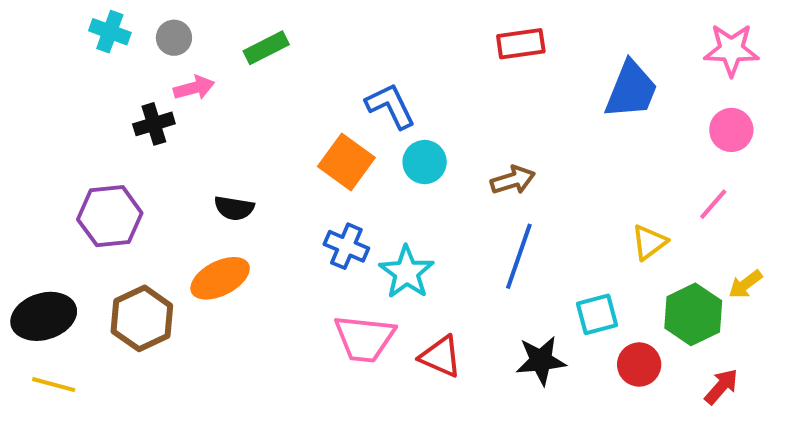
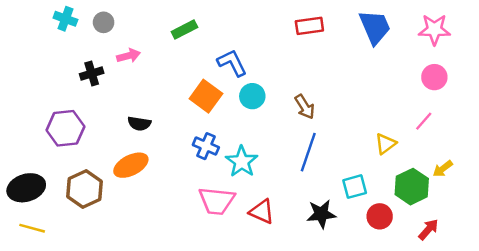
green rectangle: (266, 48) -> (184, 29), moved
pink arrow: (194, 88) -> (129, 56), moved
blue trapezoid: (631, 90) -> (375, 27), moved, turned -45
brown arrow: (513, 180) -> (305, 107), turned 75

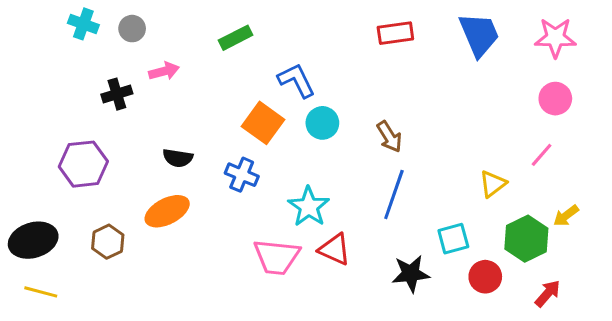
blue cross: (206, 146) -> (242, 175), moved
brown hexagon: (85, 189) -> (108, 242), size x0.7
red triangle: (262, 212) -> (335, 249), moved

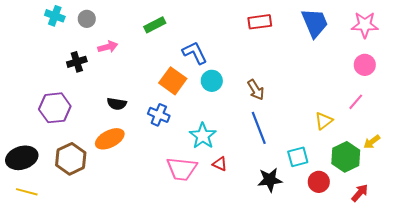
blue line: (394, 194) -> (259, 128), turned -40
brown hexagon: (108, 242) -> (71, 159), size x1.4
red triangle: (335, 249) -> (220, 164), size x0.7

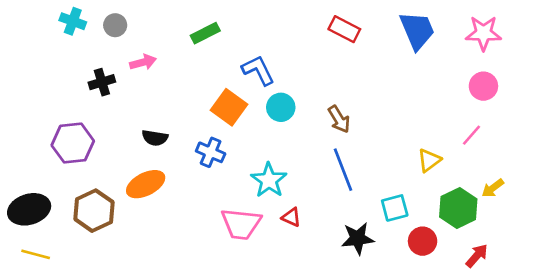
red rectangle: (260, 22) -> (344, 29), turned 35

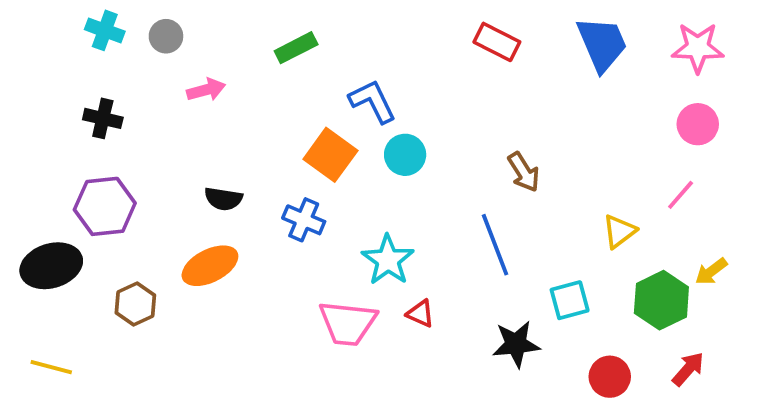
black cross: (102, 82) -> (103, 118), moved, turned 30
brown arrow: (339, 119) -> (524, 172), moved
black ellipse: (29, 209) -> (51, 266), moved
brown hexagon: (94, 211) -> (135, 304), size x0.7
red circle: (423, 241) -> (610, 377), moved

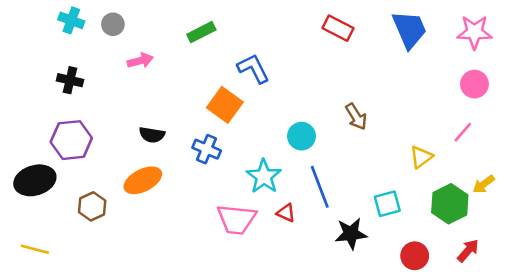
cyan circle: (405, 155) -> (302, 136), moved
blue line: (495, 245) -> (320, 187), moved

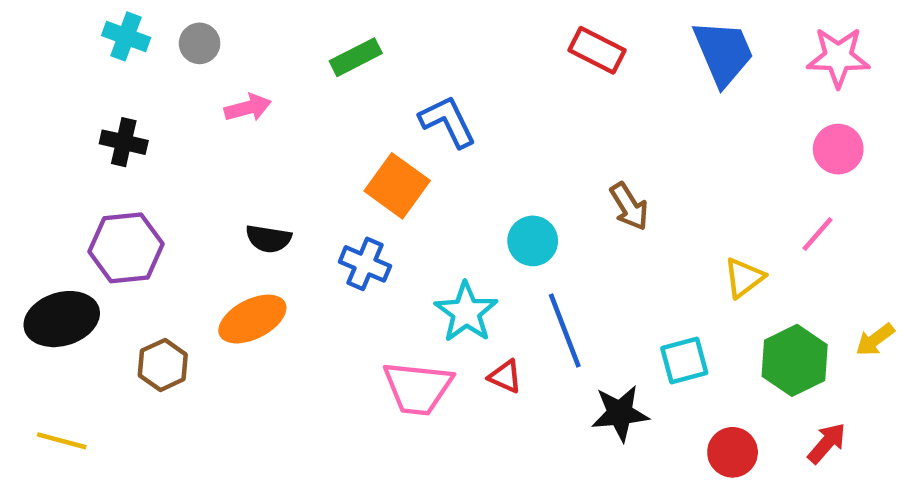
yellow arrow: (484, 184) -> (875, 340), moved

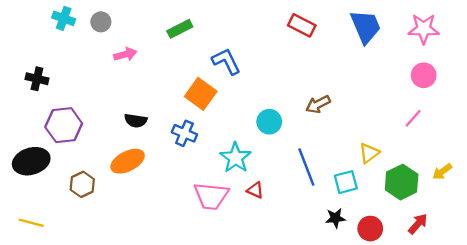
black cross: (124, 142) -> (37, 79), moved
brown arrow: (629, 206) -> (318, 104), turned 95
yellow triangle: (744, 278) -> (369, 153), moved
blue line: (565, 331) -> (306, 167), moved
black star: (620, 413) -> (335, 218), moved, size x0.7

